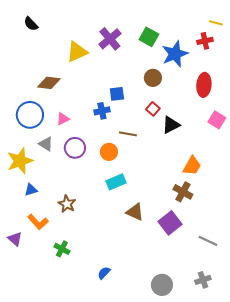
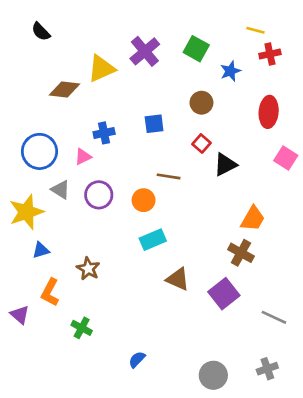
yellow line: (216, 23) -> (255, 30), moved
blue star: (175, 54) -> (230, 71), size x0.6
brown diamond: (49, 83) -> (65, 90), moved
blue cross: (102, 111) -> (104, 133), moved
orange L-shape: (38, 222) -> (50, 292), turned 70

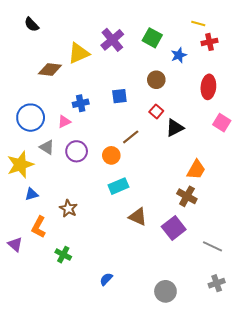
brown line: (169, 176) -> (131, 137), turned -48
gray cross: (267, 369) -> (217, 283), moved

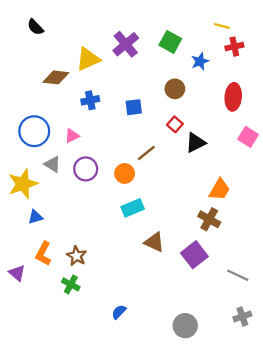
blue cross: (81, 103) -> (90, 100), moved
brown star: (68, 209) -> (77, 256), moved

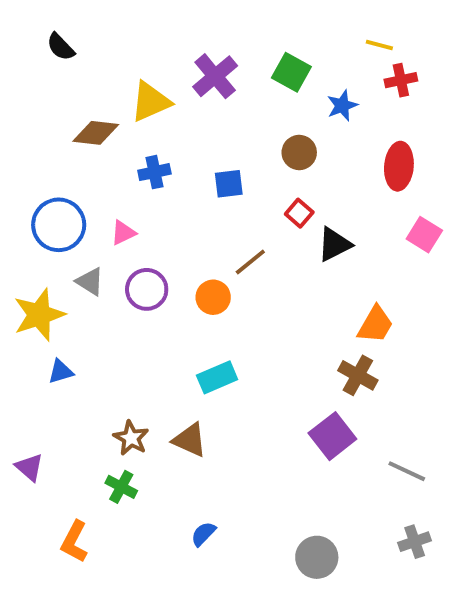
cyan rectangle: (133, 208) -> (217, 377), moved
brown triangle: (154, 242) -> (190, 440), moved
orange L-shape: (43, 254) -> (74, 542), moved

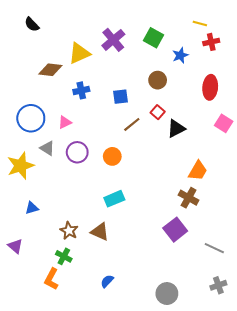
brown line: (250, 262) -> (132, 124), moved
blue triangle: (61, 372) -> (32, 208), moved
orange L-shape: (74, 542) -> (51, 279), moved

